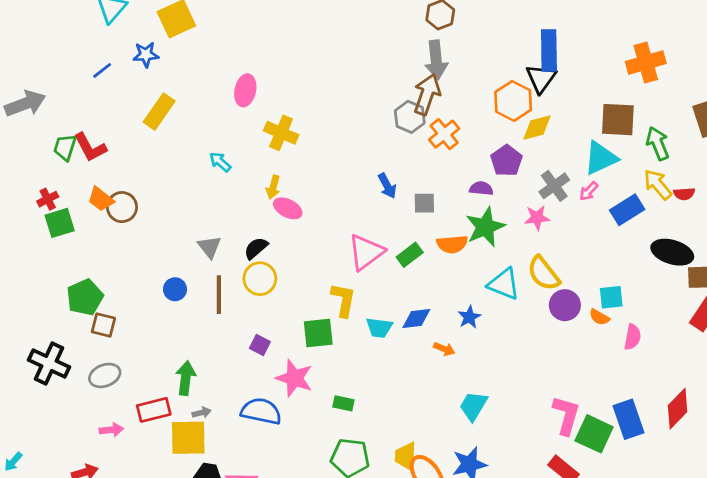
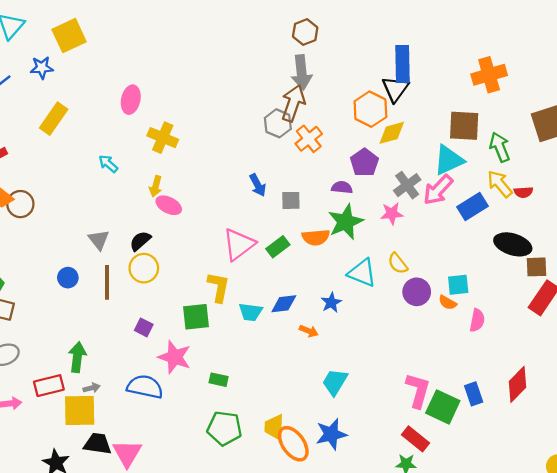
pink arrow: (589, 191) -> (438, 190), size x1.8
yellow semicircle: (544, 273) -> (398, 263), size x0.7
blue rectangle: (628, 419) -> (474, 394), size x0.7

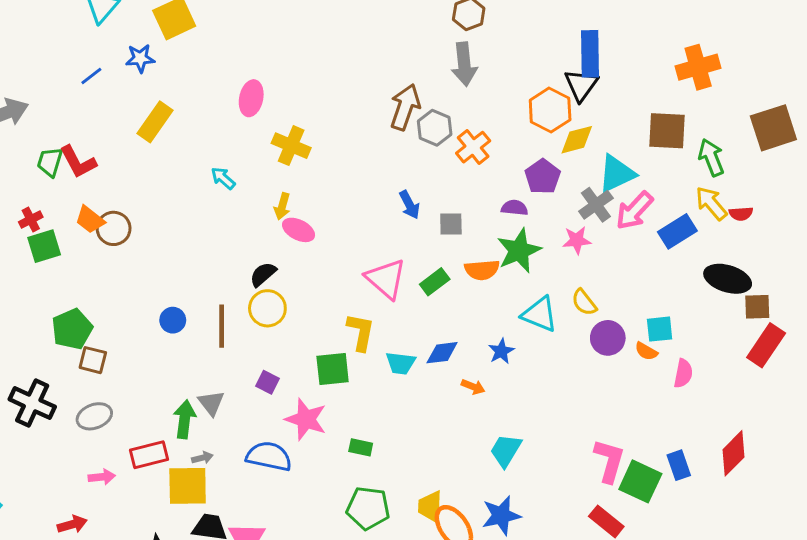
brown arrow: (293, 103) -> (405, 107), moved
cyan triangle: (449, 160) -> (617, 174), moved
gray triangle: (99, 240) -> (211, 403), moved
pink triangle: (239, 244) -> (386, 279), turned -42

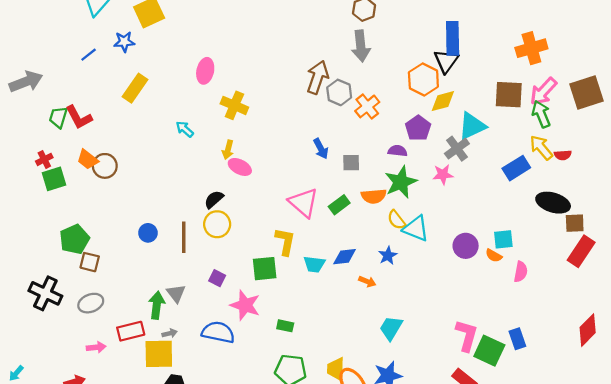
pink arrow: (634, 211) -> (543, 91), moved
yellow semicircle: (584, 302) -> (396, 220), moved
red diamond: (734, 453) -> (588, 330), moved

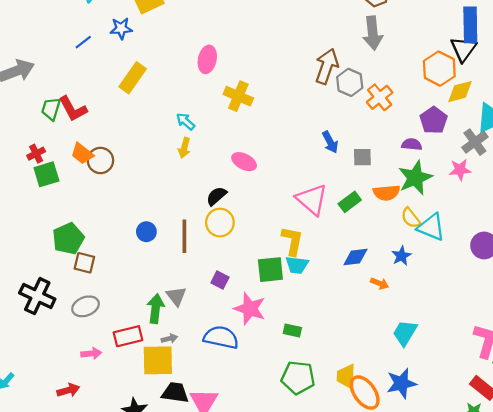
yellow arrow: (228, 150) -> (184, 148), moved
cyan trapezoid: (314, 264) -> (297, 265), moved

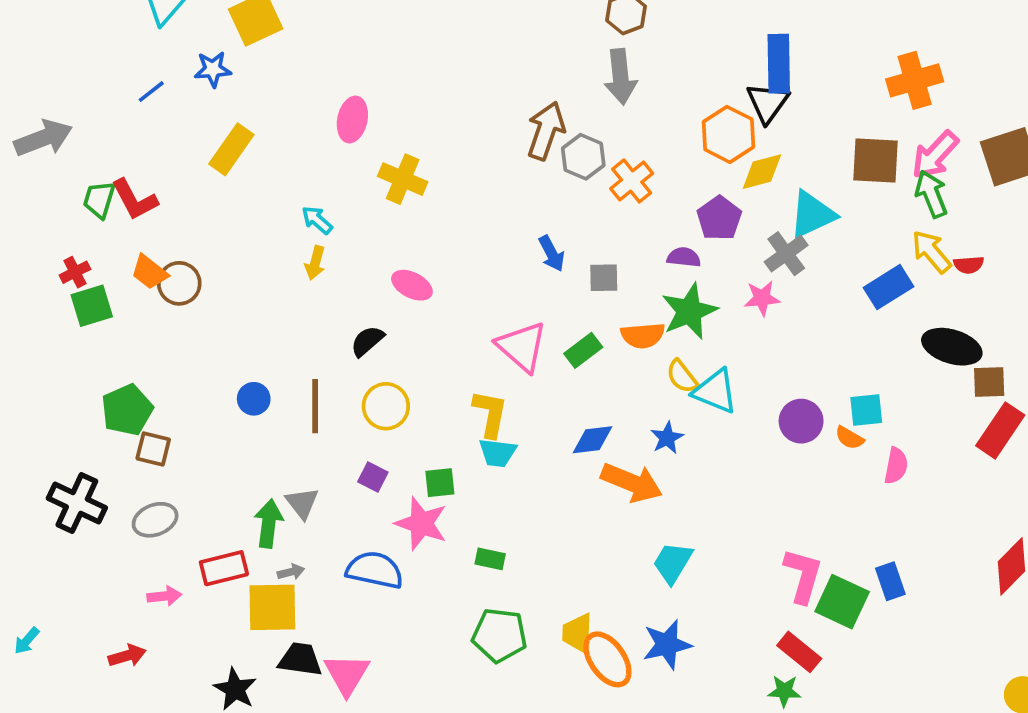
yellow circle: (220, 223) -> (386, 406), moved
green square: (270, 270) -> (440, 483), moved, size x0.7
orange arrow: (380, 283) -> (632, 483), size x2.0

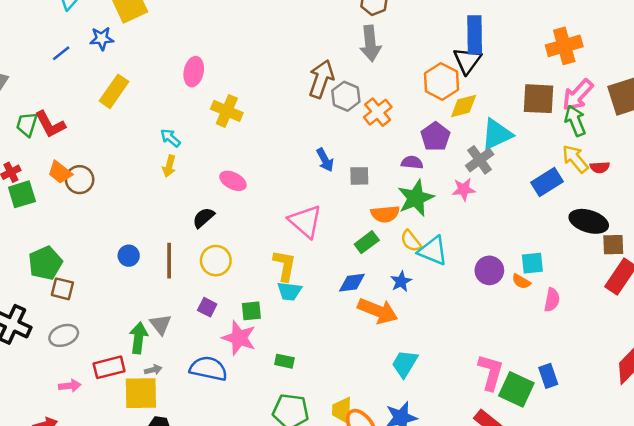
green rectangle: (583, 350) -> (367, 242), moved

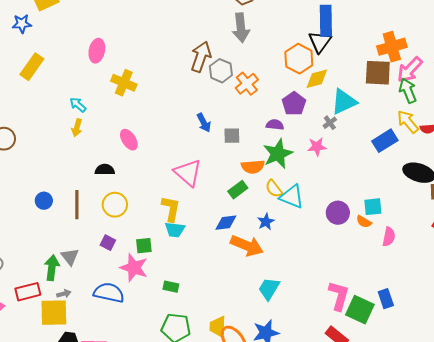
orange cross: (564, 46) -> (392, 47), moved
gray cross: (480, 160) -> (330, 123), size x0.6
pink ellipse: (233, 181) -> (129, 140), turned 30
black semicircle: (204, 218) -> (105, 170), turned 42

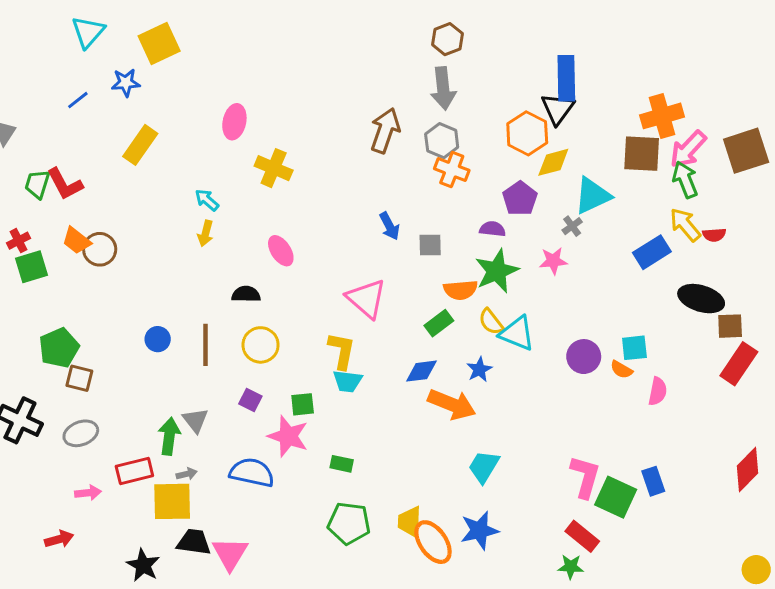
gray hexagon: (221, 71) -> (442, 141), moved
orange cross: (247, 84) -> (452, 170), turned -30

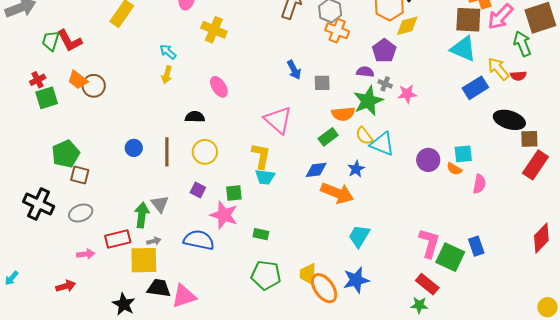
green arrow: (685, 180) -> (522, 44), moved
cyan triangle: (592, 196) -> (463, 49), moved, turned 48
gray cross: (572, 226) -> (385, 84), moved, turned -32
pink triangle: (230, 554) -> (184, 296), turned 40

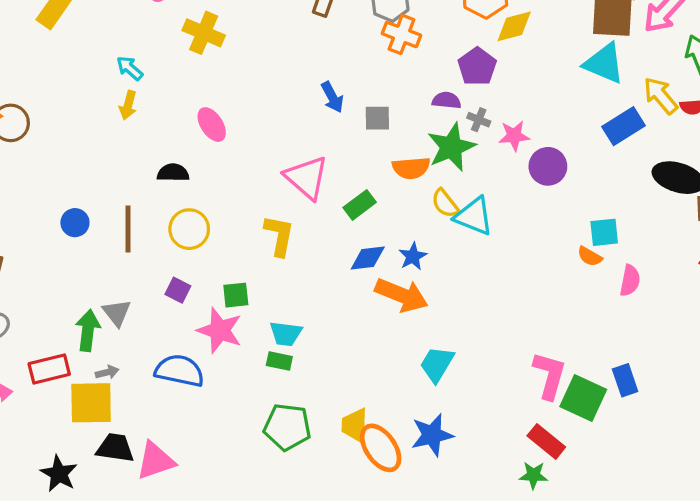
green rectangle: (328, 137) -> (360, 205), moved
purple circle: (428, 160) -> (548, 166), moved
blue star: (356, 169) -> (413, 256), moved
cyan trapezoid: (265, 177) -> (286, 334), moved

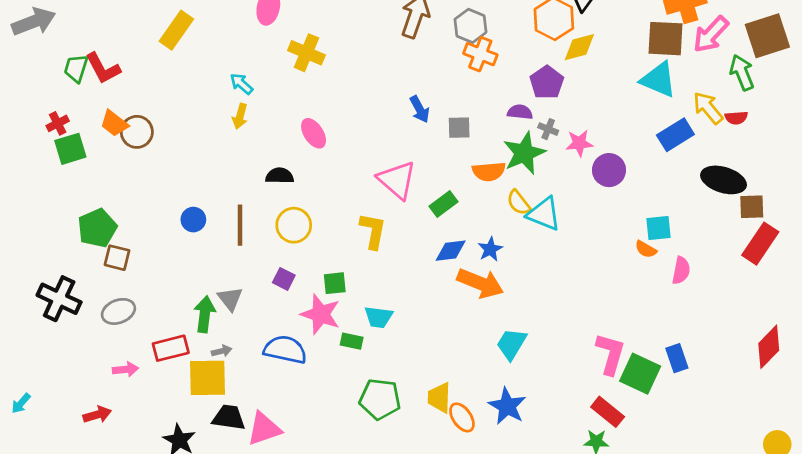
green rectangle: (279, 361) -> (352, 341), moved
blue star: (432, 435) -> (507, 406), turned -30
orange ellipse: (381, 448) -> (462, 417), size x0.7

